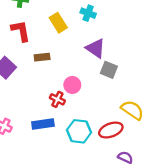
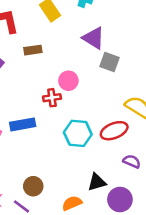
red cross: (57, 99) -> (52, 98), turned -32
blue rectangle: (43, 124) -> (23, 124), moved

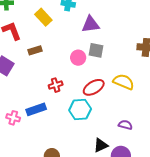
purple triangle: (94, 38) -> (91, 24), moved, turned -30
pink circle: (68, 81) -> (78, 58), moved
red ellipse: (114, 131) -> (94, 87), moved

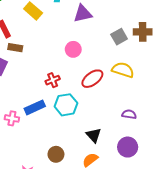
brown rectangle: (35, 50) -> (15, 48), moved, turned 32
gray square: (96, 50) -> (119, 37), moved, turned -35
cyan hexagon: (80, 110) -> (66, 105), moved
black triangle: (101, 145) -> (94, 135), moved, turned -42

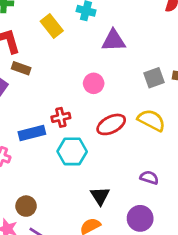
blue rectangle: (35, 107) -> (32, 133), moved
brown circle: (56, 154) -> (26, 206), moved

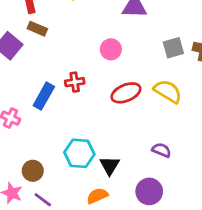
blue rectangle: (32, 133) -> (44, 96), turned -50
cyan hexagon: (72, 151) -> (79, 153), moved

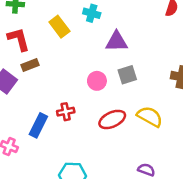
brown rectangle: (37, 29) -> (30, 65), turned -42
gray square: (173, 48) -> (127, 75), moved

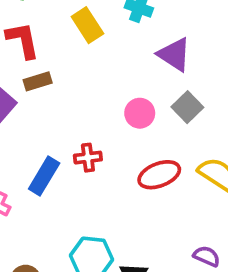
purple triangle: (117, 42) -> (174, 54), turned 30
gray square: (127, 75) -> (187, 107), turned -30

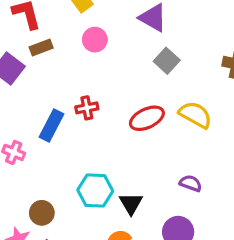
pink circle: (140, 113) -> (95, 40), moved

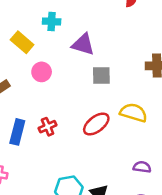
gray square: (167, 61) -> (101, 76), turned -30
blue rectangle: (52, 125) -> (17, 132), moved

